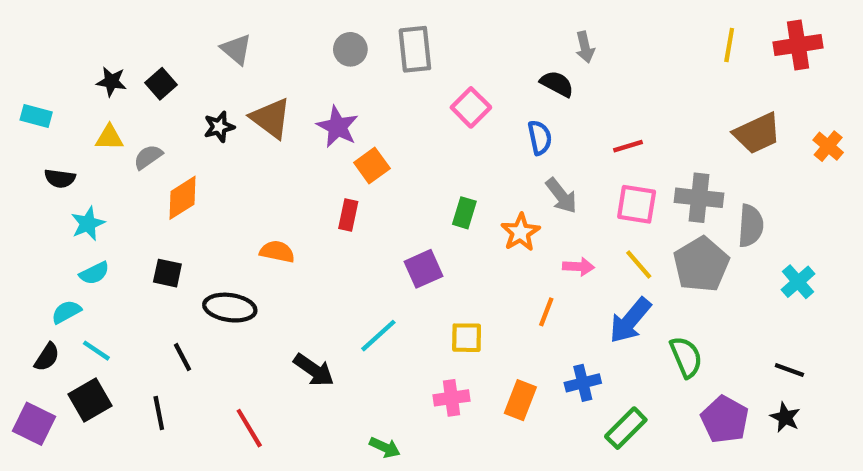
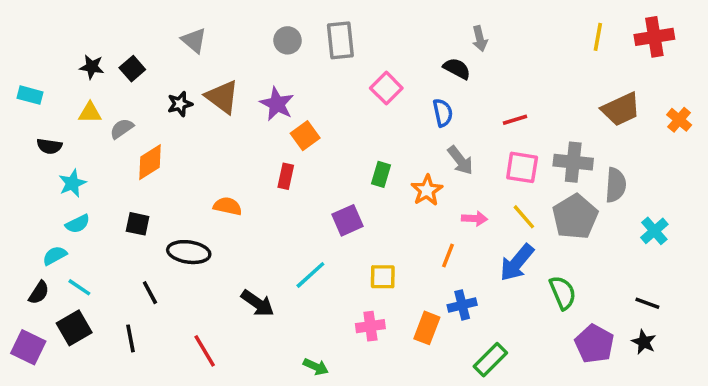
blue cross: (583, 383) -> (462, 305), moved
green rectangle: (626, 428) -> (490, 360), moved

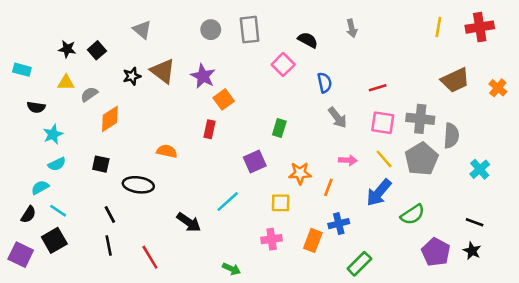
black semicircle: (457, 69) -> (308, 40), moved
orange star: (427, 190) -> (300, 173), moved, turned 30
green semicircle: (563, 293) -> (412, 215), turned 80
black line: (131, 338) -> (109, 246), moved

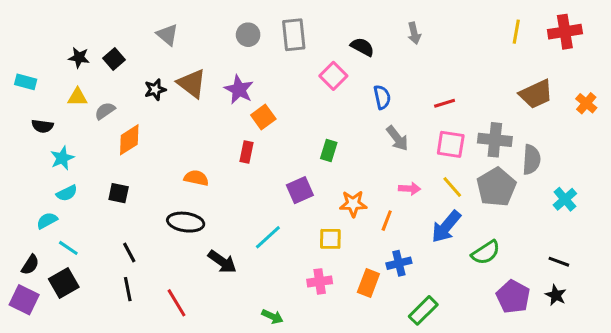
black ellipse: (138, 185) -> (186, 222), moved
black semicircle: (28, 215) -> (30, 265), moved

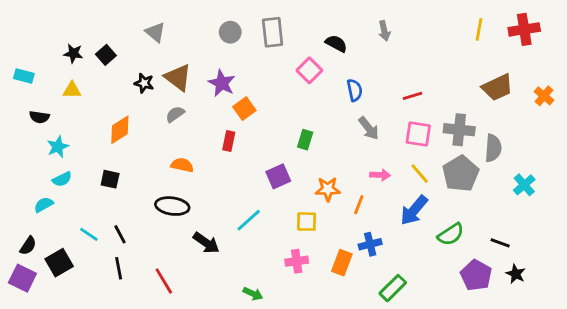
black star: (155, 90) -> (144, 83), turned 30
gray semicircle: (105, 111) -> (175, 114), moved
cyan line: (68, 248) -> (89, 234), moved
black line: (559, 262) -> (500, 243), moved

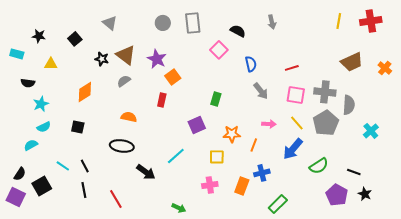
black star: (73, 53) -> (39, 36), moved

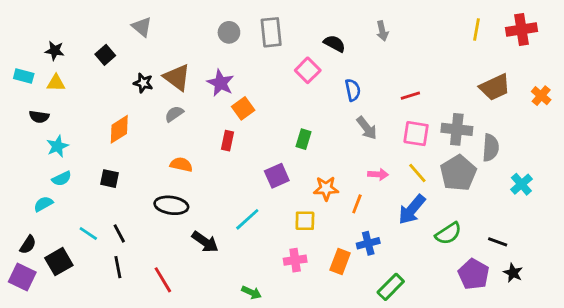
gray triangle: (110, 23) -> (142, 27), moved
yellow triangle: (51, 64) -> (56, 83), moved

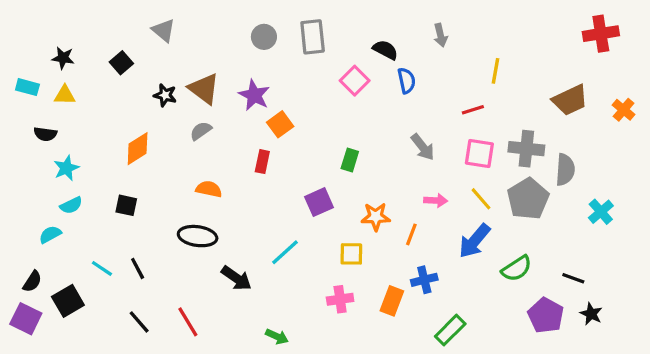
yellow line: (476, 30) -> (496, 71), moved
blue semicircle: (353, 90) -> (406, 81), moved
black line: (118, 267) -> (139, 322), moved, turned -30
green arrow: (251, 292) -> (277, 337), moved

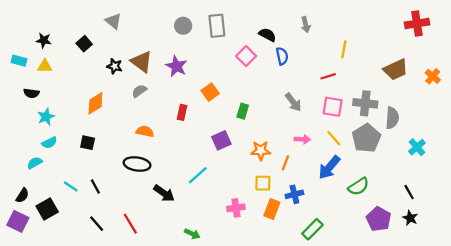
orange square: (280, 124) -> (210, 92), moved
yellow square: (351, 254) -> (263, 183), moved
black line: (573, 278) -> (409, 192), moved, turned 40

